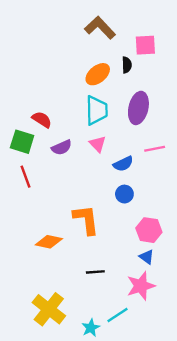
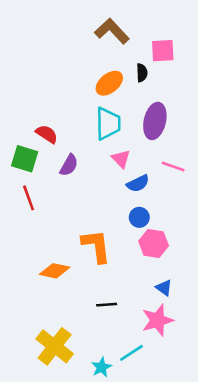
pink triangle: (98, 144) -> (121, 159), moved
purple semicircle: (62, 148) -> (69, 165), turned -36
pink line: (155, 149) -> (173, 167), turned 30
pink hexagon: (149, 230) -> (154, 243), moved

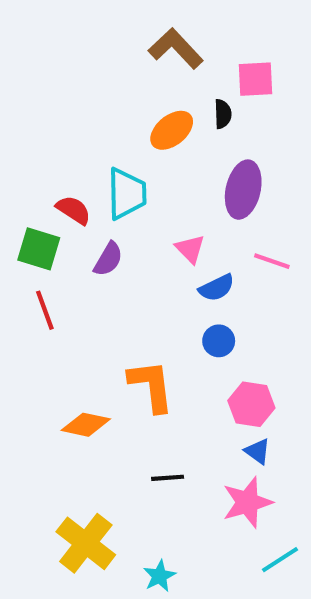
cyan trapezoid: (108, 124) -> (127, 194), moved
pink hexagon: (154, 243) -> (251, 404), moved
cyan line: (131, 353) -> (280, 560), moved

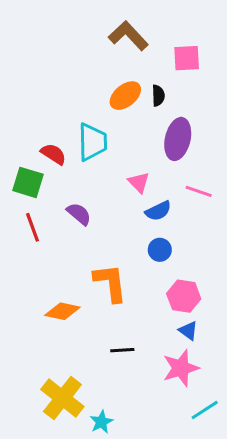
black semicircle: (223, 114) -> (158, 96), moved
purple semicircle: (108, 259) -> (79, 214), moved, turned -80
cyan star: (159, 576) -> (101, 422), moved

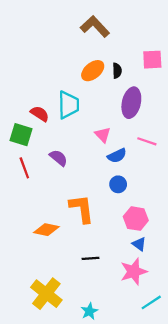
pink square: (187, 58) -> (152, 60), moved
cyan star: (101, 422) -> (89, 311), moved

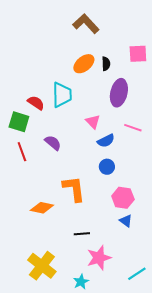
pink star: (134, 272) -> (99, 258), moved

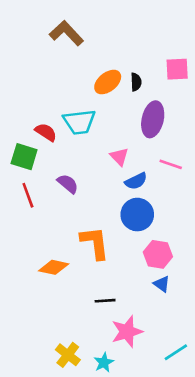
brown L-shape: (86, 24) -> (66, 33), moved
cyan trapezoid: (62, 95) -> (79, 122), turned 84
blue circle: (107, 167) -> (137, 215), size x1.6
yellow cross: (42, 266) -> (68, 355), moved, size x0.7

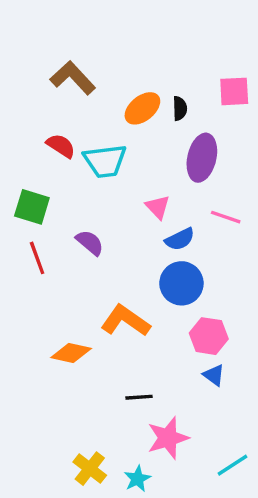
brown L-shape: (66, 33) -> (73, 78), moved
red semicircle: (46, 132) -> (61, 146), moved
orange L-shape: (95, 243) -> (125, 321), turned -48

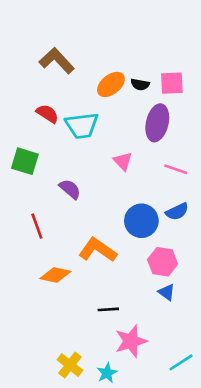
pink square: (234, 91) -> (172, 83), moved
black semicircle: (180, 108) -> (140, 84), turned 102
blue semicircle: (180, 239) -> (177, 212), moved
red line: (37, 258) -> (37, 226), moved

